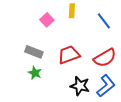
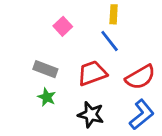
yellow rectangle: (72, 11) -> (114, 14), moved
blue line: (104, 21) -> (110, 41), moved
black star: (80, 86) -> (91, 115), moved

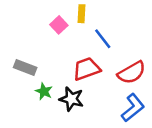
yellow rectangle: (114, 14) -> (81, 14), moved
gray rectangle: (45, 69) -> (25, 68), moved
black star: (91, 115) -> (71, 99), moved

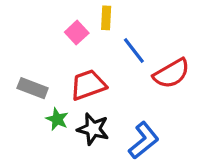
red trapezoid: (86, 69) -> (88, 85), moved
red semicircle: (132, 73) -> (171, 73), moved
blue L-shape: (133, 108) -> (144, 140), moved

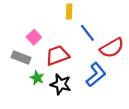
pink square: (77, 33) -> (34, 37), moved
blue L-shape: (144, 140) -> (96, 75), moved

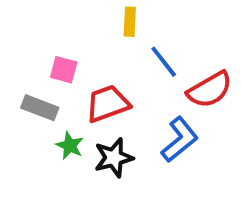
pink square: (34, 37) -> (64, 70), turned -32
black star: (61, 84) -> (114, 158), turned -30

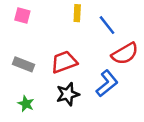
blue line: (164, 62) -> (107, 25), moved
pink square: (64, 70) -> (22, 16), moved
green star: (70, 146) -> (26, 104), moved

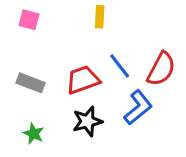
blue line: (107, 25) -> (120, 66), moved
red semicircle: (125, 54) -> (161, 69), turned -32

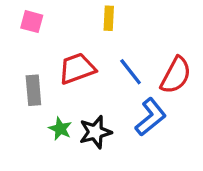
red trapezoid: (83, 80) -> (77, 68), moved
gray rectangle: (31, 83) -> (33, 90), turned 64
green star: (34, 134) -> (60, 129), moved

